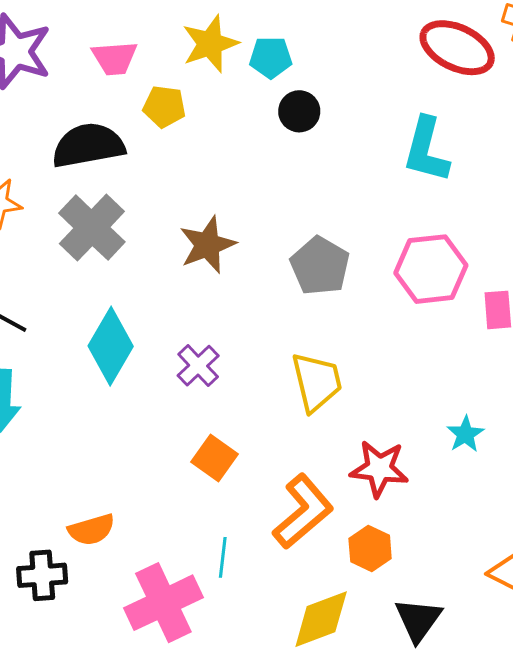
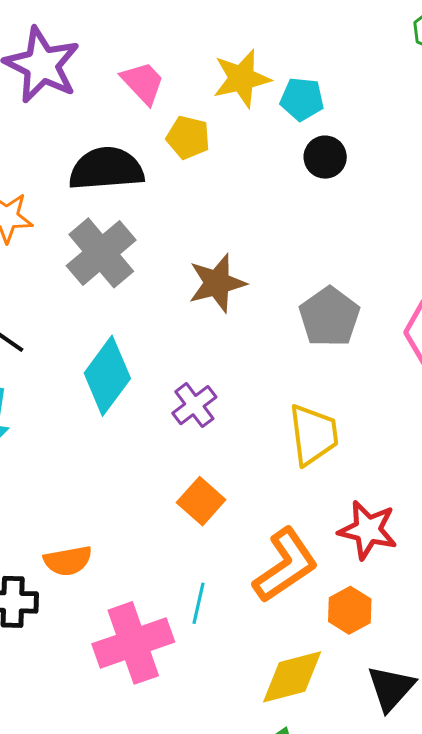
pink trapezoid: (115, 58) -> (143, 83), turned -135

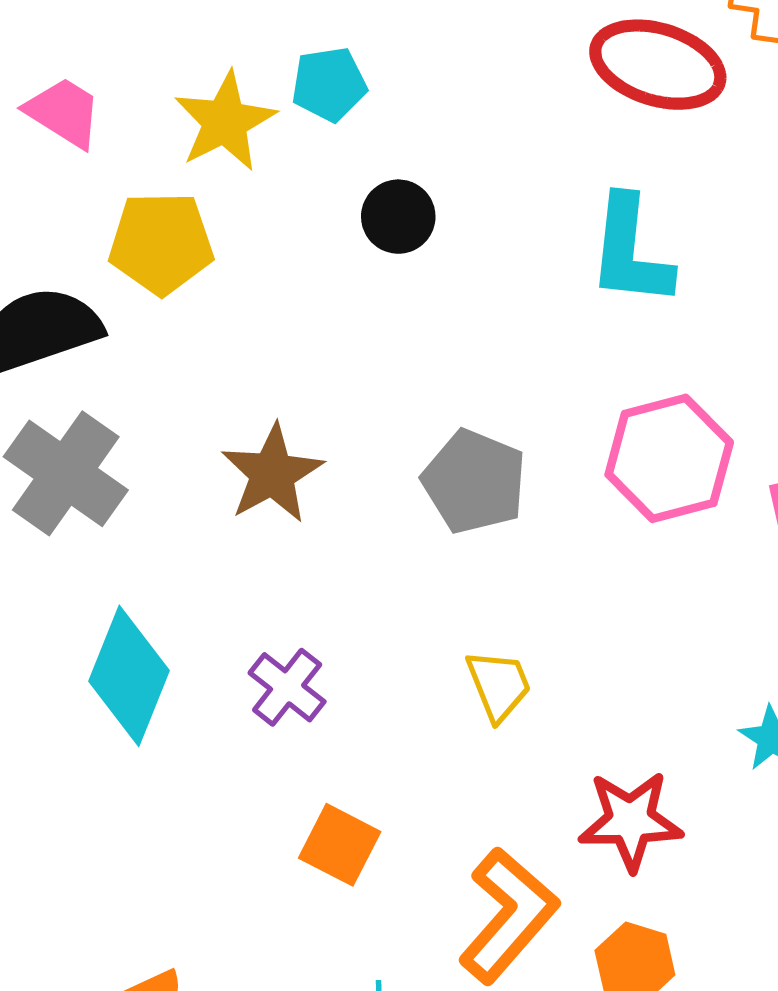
pink trapezoid: (143, 83) -> (64, 112), moved
cyan pentagon: (302, 99) -> (329, 84), moved
yellow pentagon: (188, 137) -> (161, 243), size x1.4
yellow trapezoid: (313, 435) -> (499, 685), size x0.7

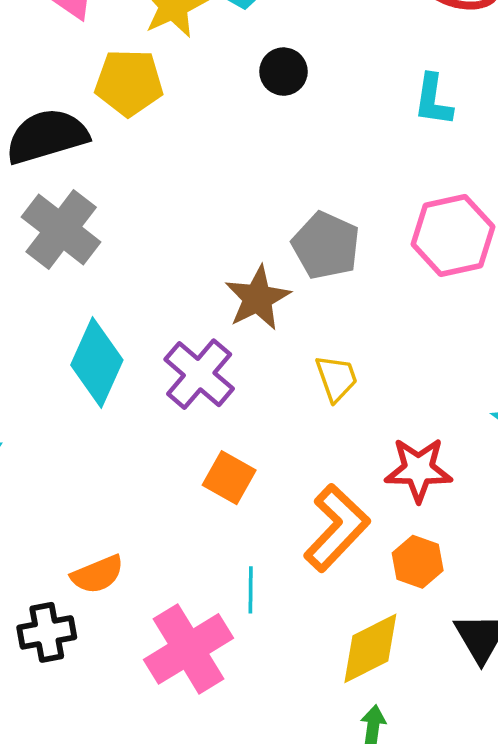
cyan L-shape: (630, 251) -> (433, 100), size x0.7
brown star: (272, 474) -> (258, 298), moved
purple cross: (287, 687) -> (199, 374), size x1.4

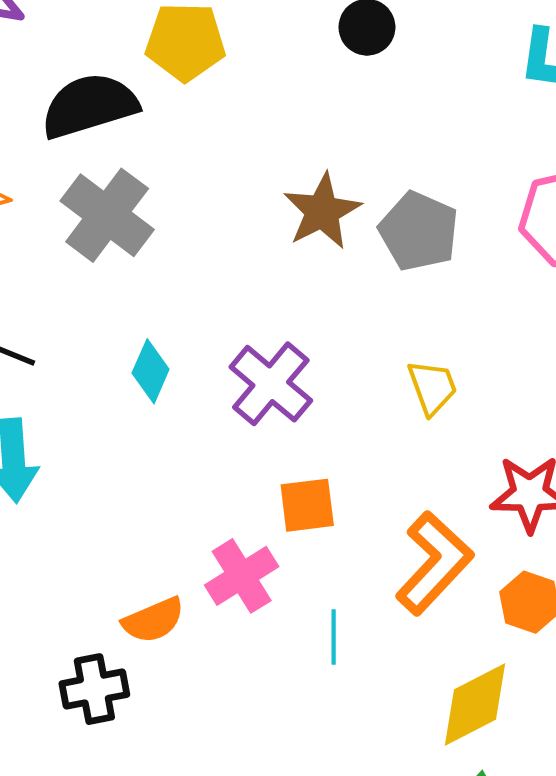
brown star: (258, 298) -> (322, 211), moved
cyan diamond: (97, 363) -> (151, 371), size x0.6
orange square: (229, 478) -> (307, 505), turned -36
pink cross: (188, 649) -> (242, 576), moved, size x0.7

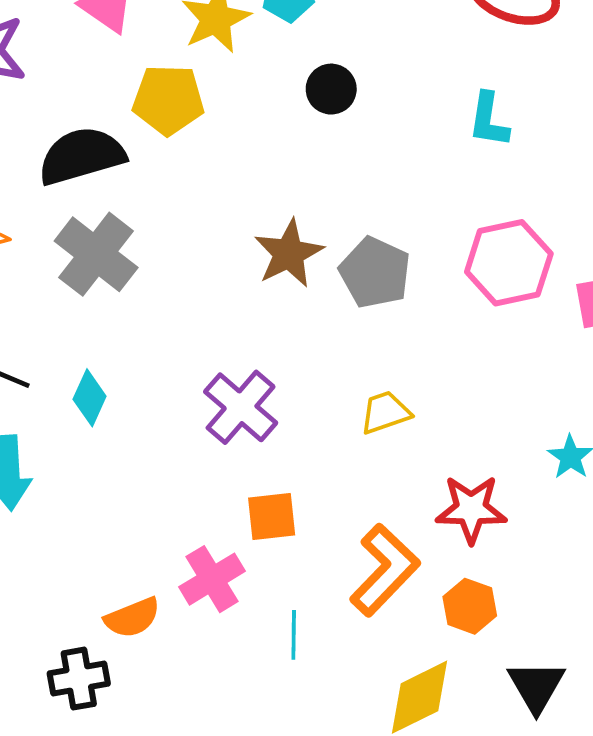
cyan diamond: (151, 371) -> (90, 398), moved
yellow trapezoid: (432, 387) -> (385, 412), turned -90

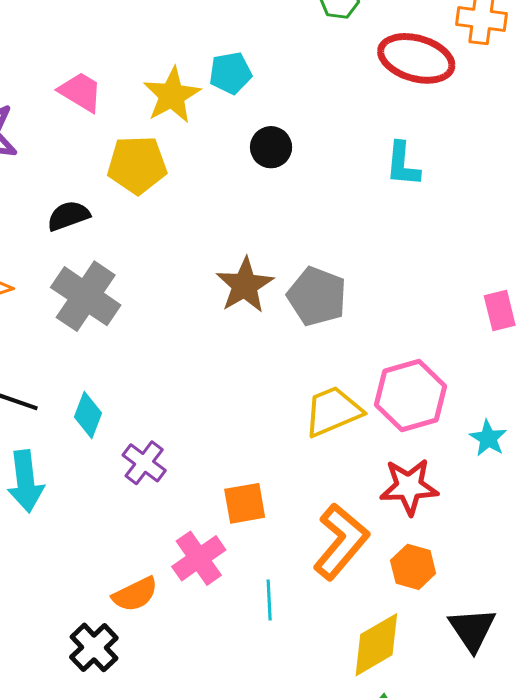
black semicircle: (82, 156) -> (68, 216), size x0.6
pink hexagon: (509, 263) -> (410, 396), moved
purple cross: (241, 407) -> (144, 463), moved, size x0.7
yellow trapezoid: (385, 412) -> (333, 411), size x1.4
black cross: (79, 679) -> (94, 647), turned -30

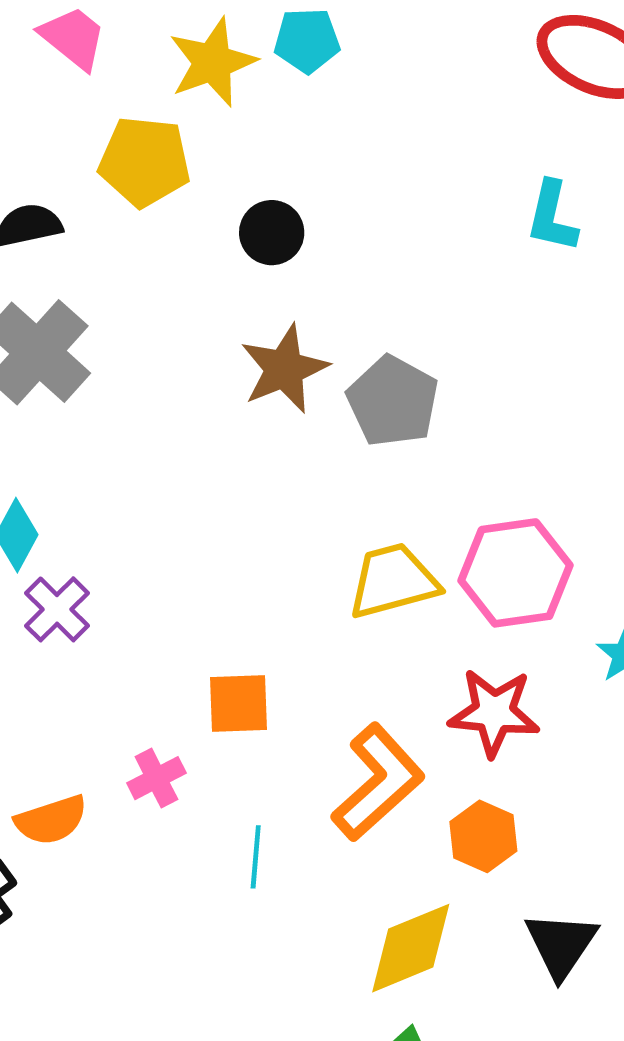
black circle: (271, 147) -> (272, 233), moved
purple cross: (144, 463) -> (57, 609), moved
pink cross: (199, 558) -> (156, 778), size x0.7

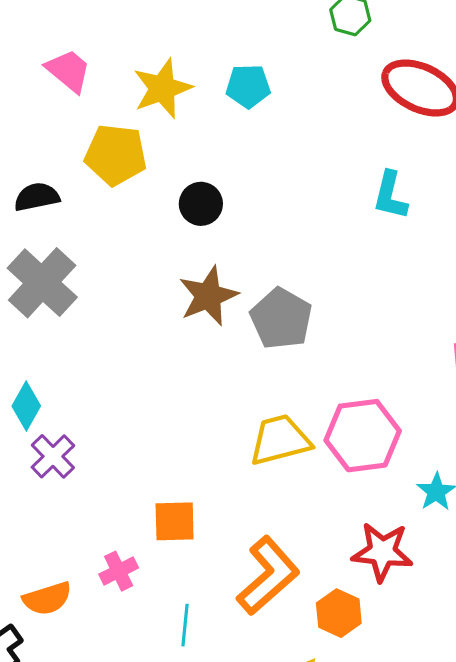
cyan pentagon: (307, 40) -> (248, 86), moved
red star: (494, 712) -> (382, 552), moved

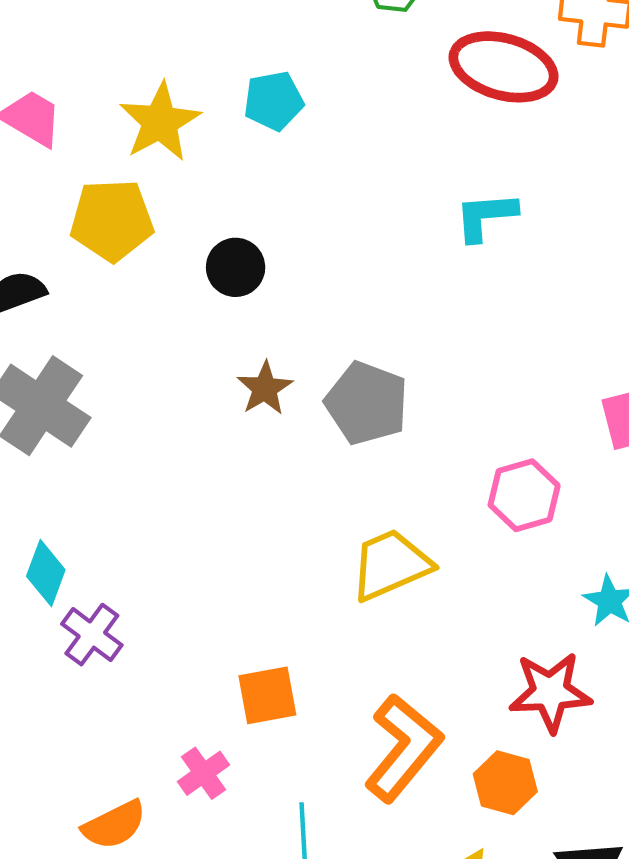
cyan L-shape: (390, 195) -> (486, 216), turned 81
brown star: (208, 296) -> (265, 388), size x0.7
pink hexagon: (363, 436) -> (524, 495), moved, size x0.7

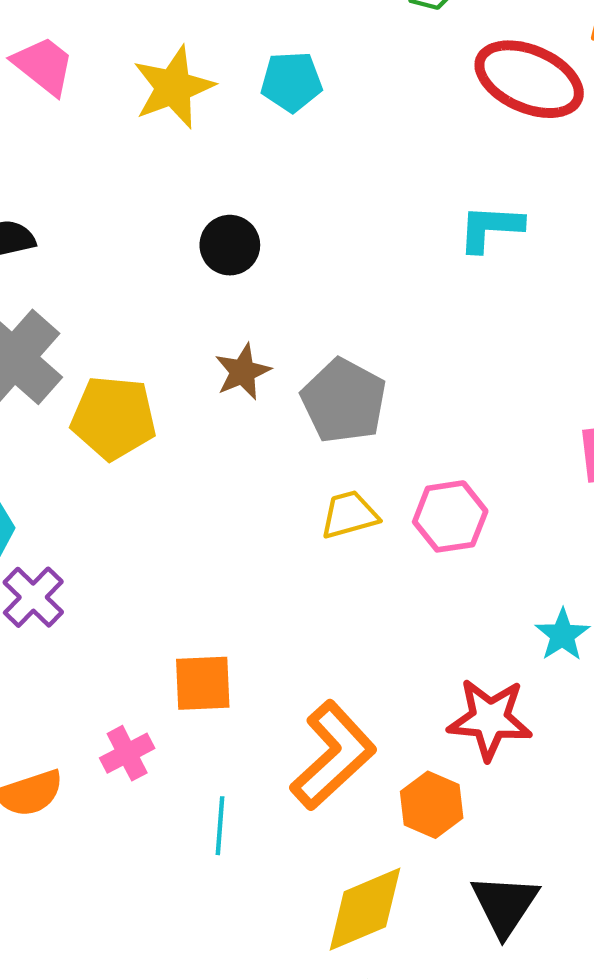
yellow pentagon: (112, 220) -> (114, 418), moved
pink hexagon: (524, 495) -> (450, 516), moved
yellow trapezoid: (391, 565) -> (349, 515), moved, size x0.7

